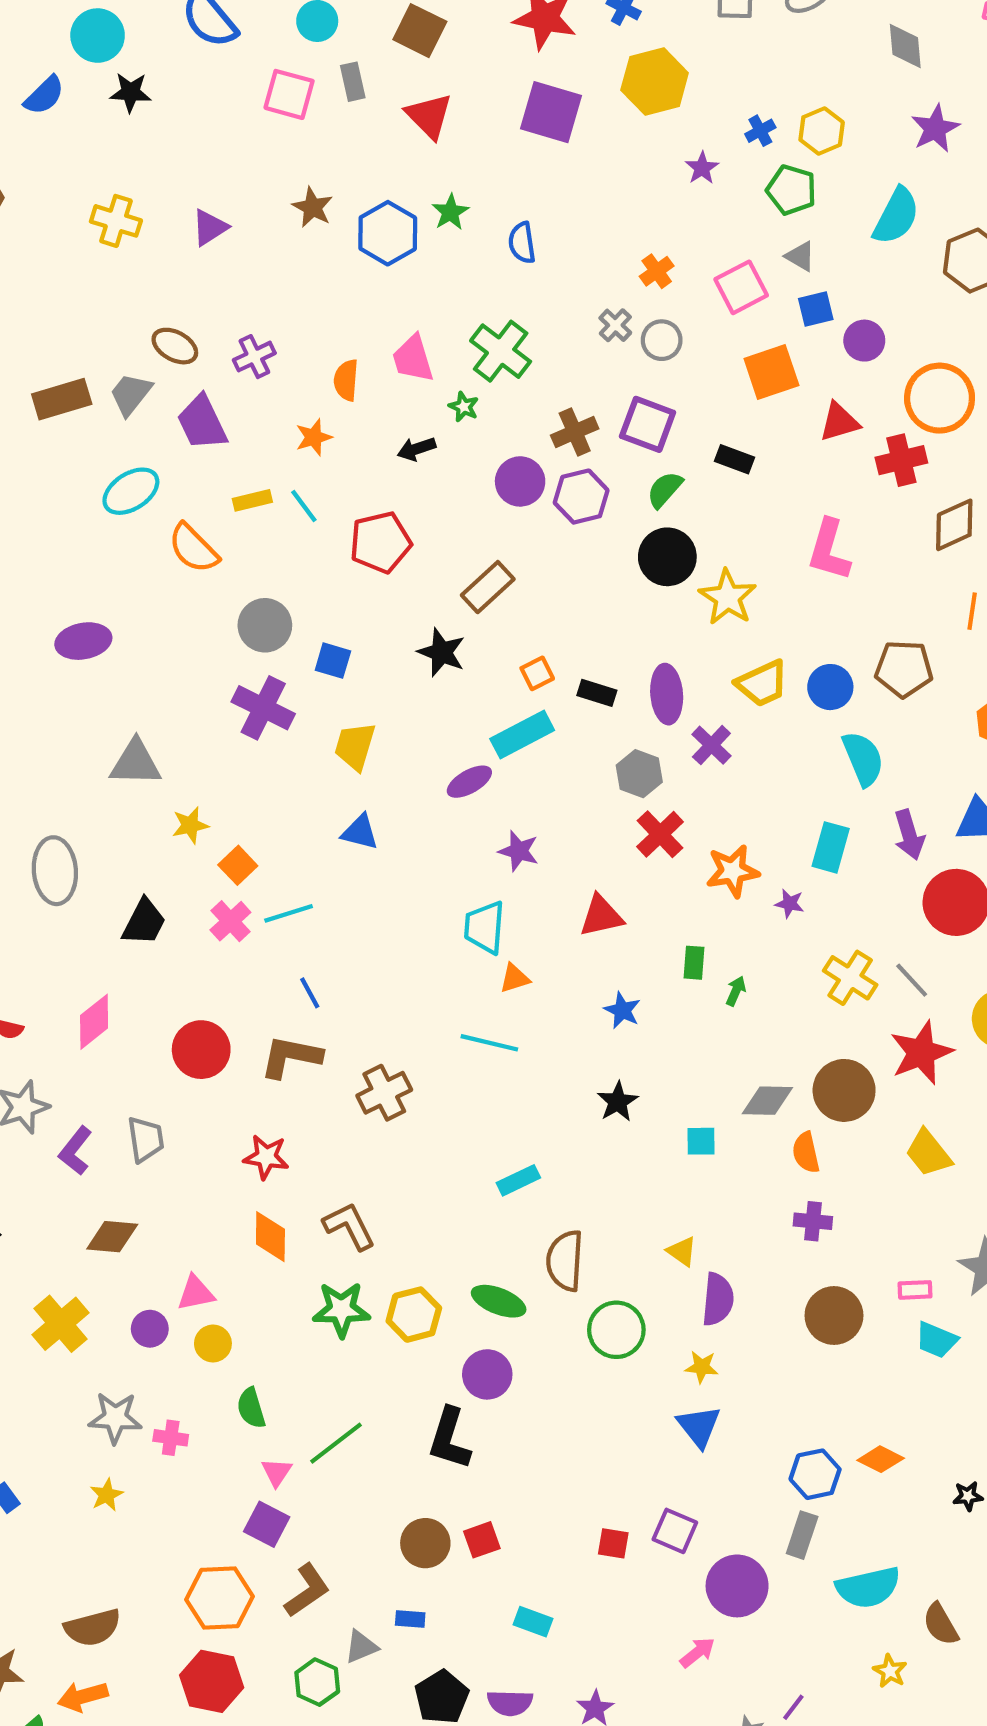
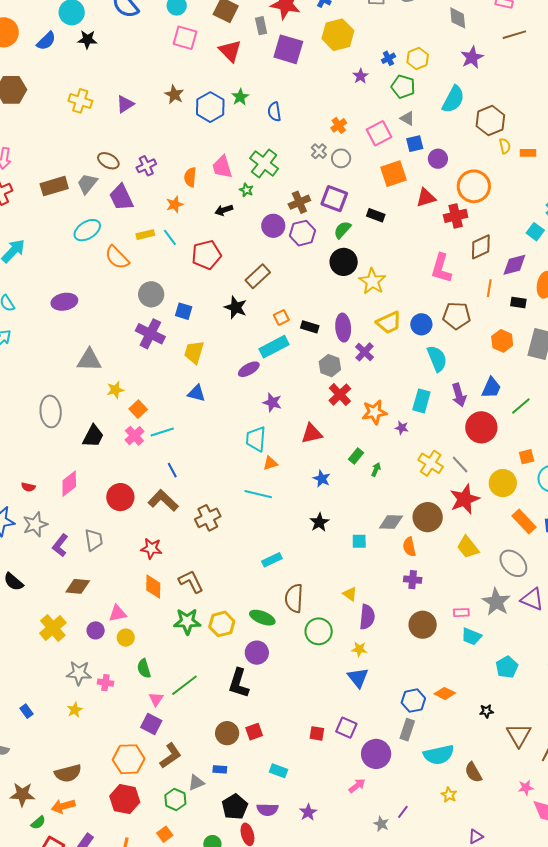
gray rectangle: (353, 82) -> (261, 26), moved
pink square: (289, 94) -> (185, 38), moved
pink L-shape: (829, 550) -> (441, 268), moved
green rectangle: (694, 963) -> (356, 456), turned 35
brown L-shape: (291, 1057) -> (163, 501), turned 32

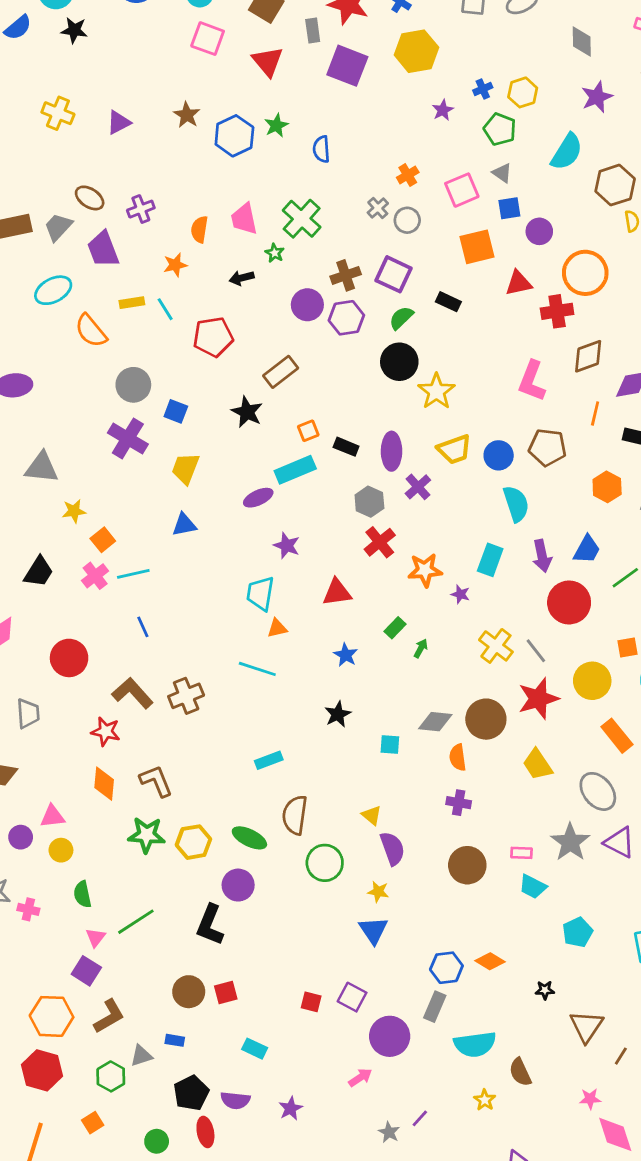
blue triangle: (196, 393) -> (184, 525), turned -30
brown L-shape: (163, 501) -> (132, 693), moved
purple semicircle: (367, 617) -> (392, 848), turned -30

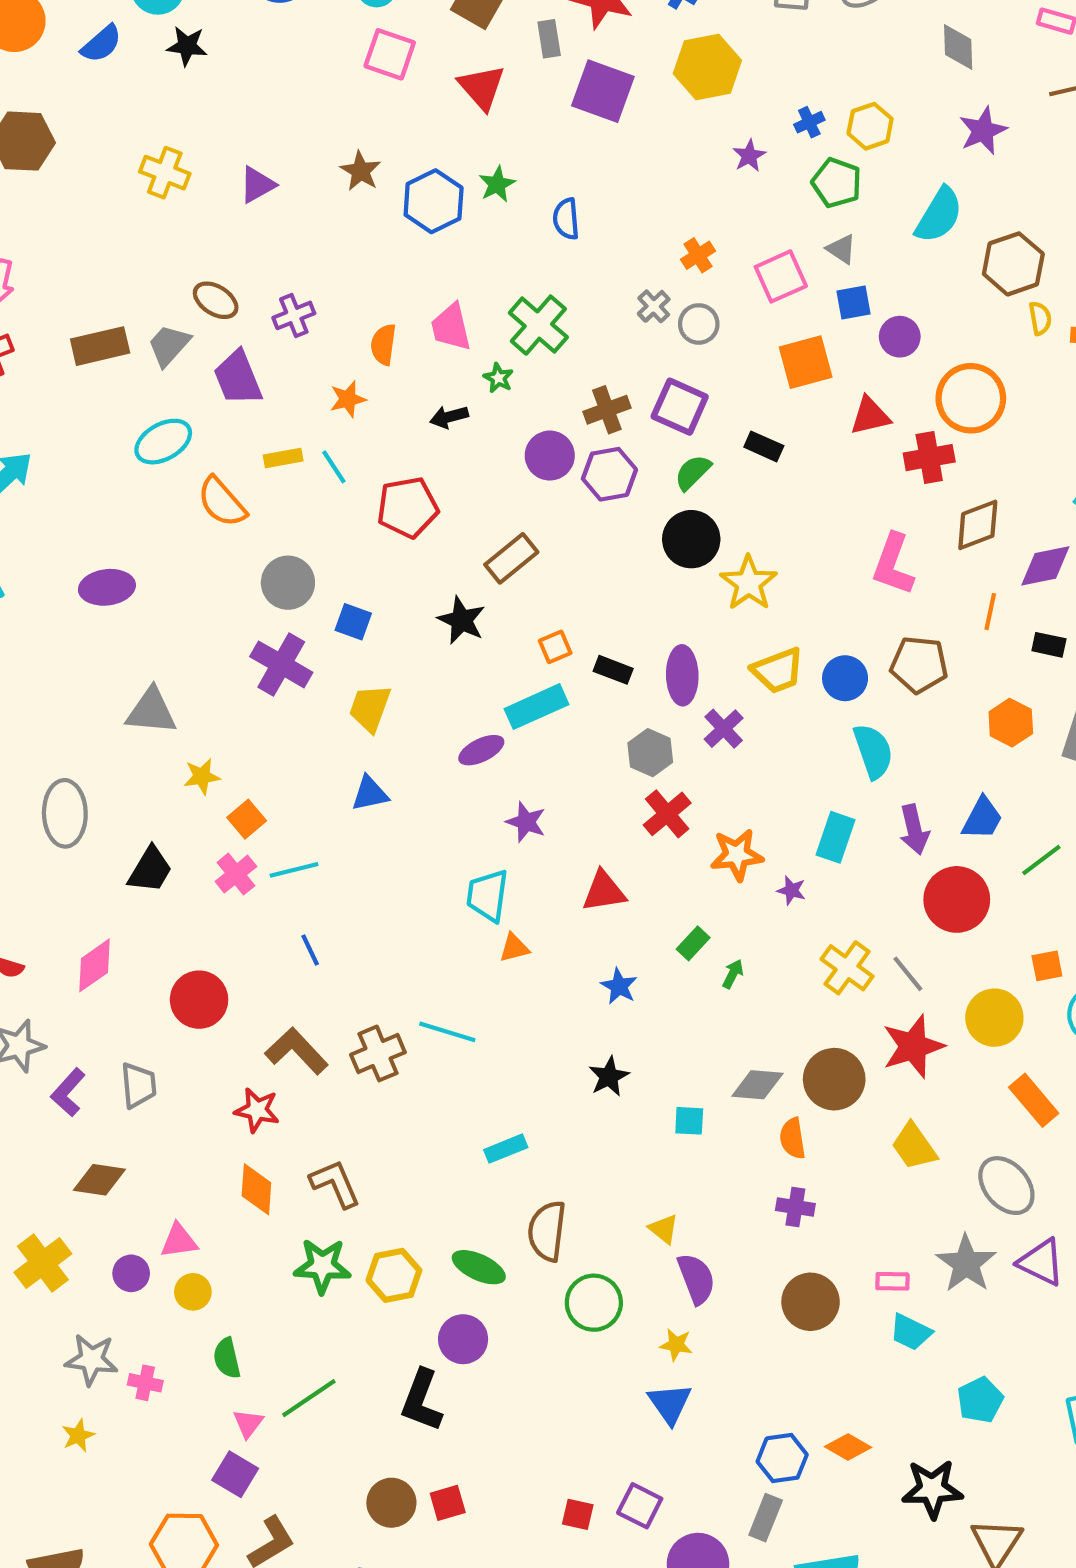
cyan line: (257, 669) -> (447, 1032), moved
black star: (545, 990) -> (932, 1489), size x2.0

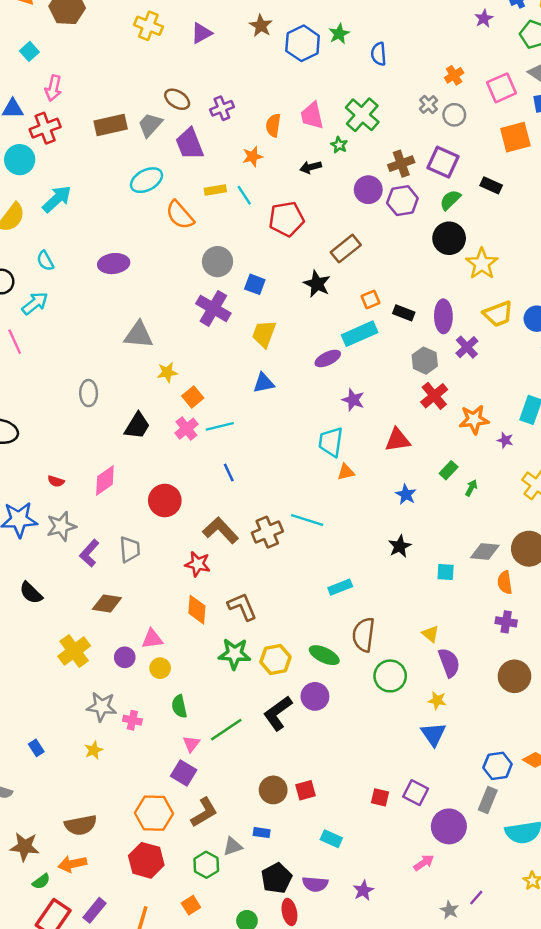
gray ellipse: (65, 813) -> (89, 393), size x0.7
black L-shape: (422, 1400) -> (278, 713), moved, turned 33

